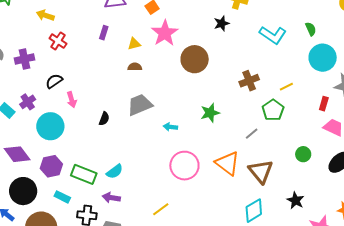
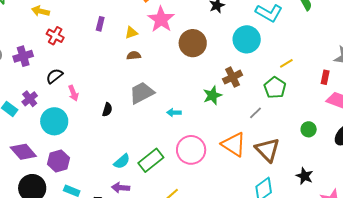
cyan circle: (323, 58) -> (247, 39), moved
brown cross: (249, 81) -> (233, 77), moved
green rectangle: (84, 174) -> (151, 160), moved, turned -55

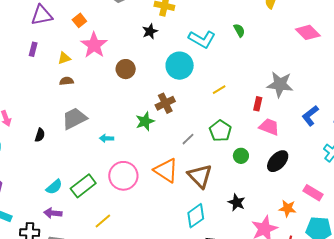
brown circle: (193, 43) -> (126, 69), size x0.7
green pentagon: (275, 88) -> (220, 131), moved

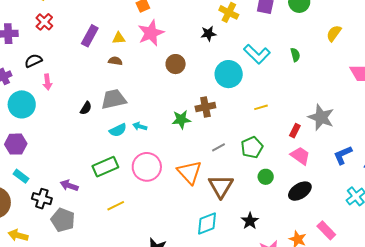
purple rectangle: (33, 49) -> (90, 36), moved, size x1.5
black semicircle: (40, 135) -> (86, 108), moved
cyan semicircle: (54, 187) -> (118, 130), moved

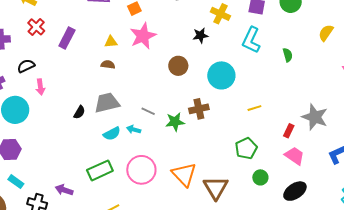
purple rectangle: (90, 36) -> (67, 38), moved
cyan L-shape: (257, 54) -> (251, 40), moved, turned 72
brown circle: (176, 64) -> (178, 66), moved
gray line: (219, 147) -> (148, 111), moved, turned 56

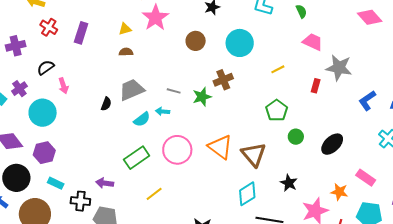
pink trapezoid: (295, 156) -> (313, 42), moved

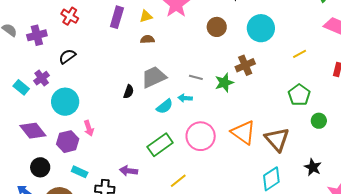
purple rectangle: (81, 33) -> (117, 17), moved
pink arrow: (63, 86) -> (89, 128), moved
black circle: (16, 178) -> (40, 167), size x0.7

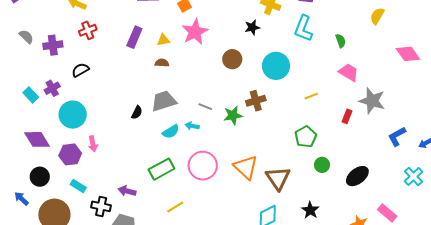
red cross: (70, 16) -> (88, 30), turned 30

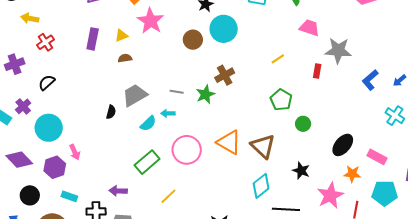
cyan circle: (276, 66) -> (224, 29), moved
black ellipse: (357, 176) -> (343, 145), moved

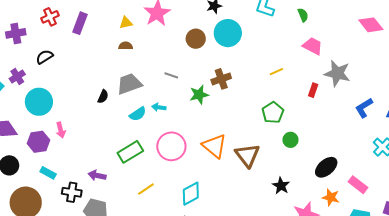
purple rectangle: (93, 39) -> (80, 23), moved
gray line: (177, 92) -> (171, 75), moved
cyan diamond: (261, 186) -> (191, 194), moved

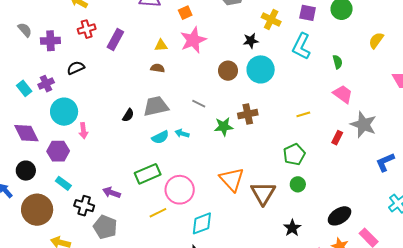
pink arrow: (61, 130) -> (83, 131), moved
green circle: (290, 140) -> (298, 184), moved
pink circle: (171, 146) -> (180, 190), moved

